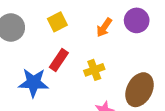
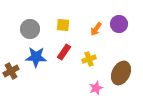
yellow square: (57, 22) -> (63, 25), turned 32
blue star: (33, 83) -> (36, 57), moved

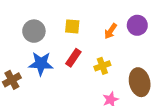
brown ellipse: (121, 73) -> (140, 82), turned -40

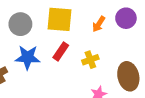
yellow square: (72, 26) -> (60, 19), size x1.6

